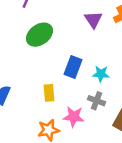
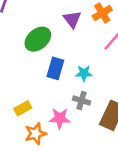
green ellipse: (39, 35) -> (38, 39), moved
yellow rectangle: (49, 93) -> (23, 108), moved, turned 70

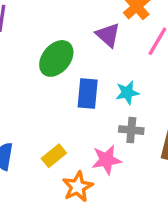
purple triangle: (72, 19) -> (108, 35), moved

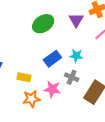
blue rectangle: (88, 93) -> (52, 59), moved, turned 30
yellow rectangle: (54, 156) -> (24, 77), turned 32

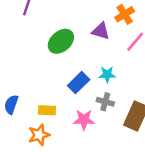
purple triangle: (76, 20) -> (101, 31), turned -35
orange star: (31, 99) -> (39, 135), moved

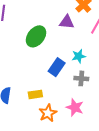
pink star: (84, 120) -> (75, 108), moved, turned 30
orange star: (39, 135) -> (48, 113), moved

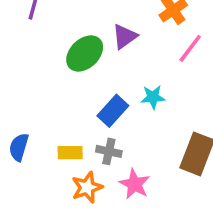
purple triangle: (67, 22) -> (125, 36), moved, turned -49
gray cross: (81, 78) -> (109, 151), moved

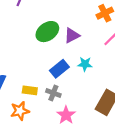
purple triangle: (125, 36) -> (72, 35), moved
orange star: (87, 187) -> (20, 111), moved

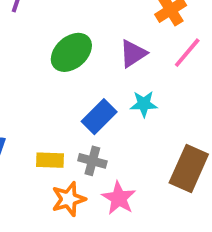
purple triangle: (72, 35) -> (133, 54), moved
orange star: (20, 111) -> (69, 199), moved

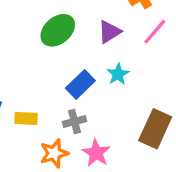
cyan star: (144, 104) -> (118, 74), turned -30
yellow rectangle: (50, 160) -> (26, 118), moved
gray cross: (92, 161) -> (74, 121), turned -30

